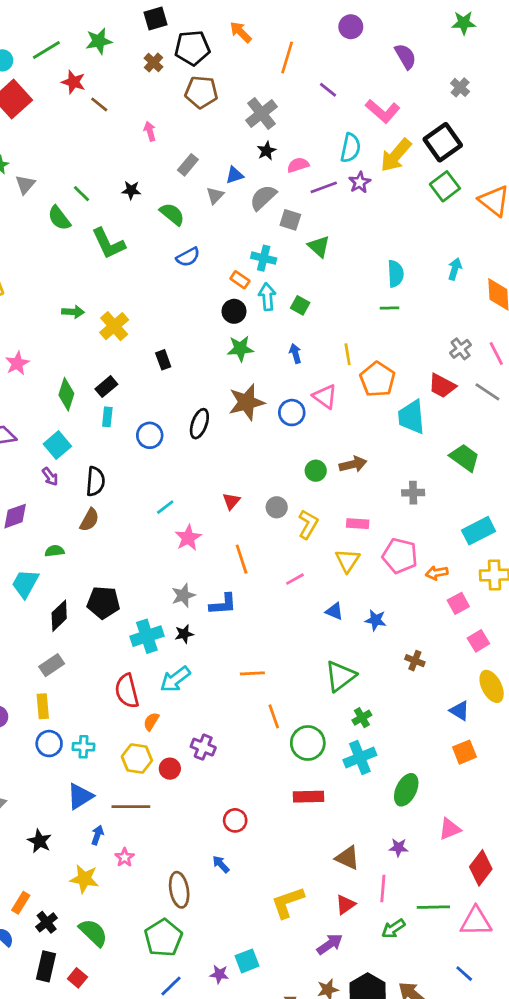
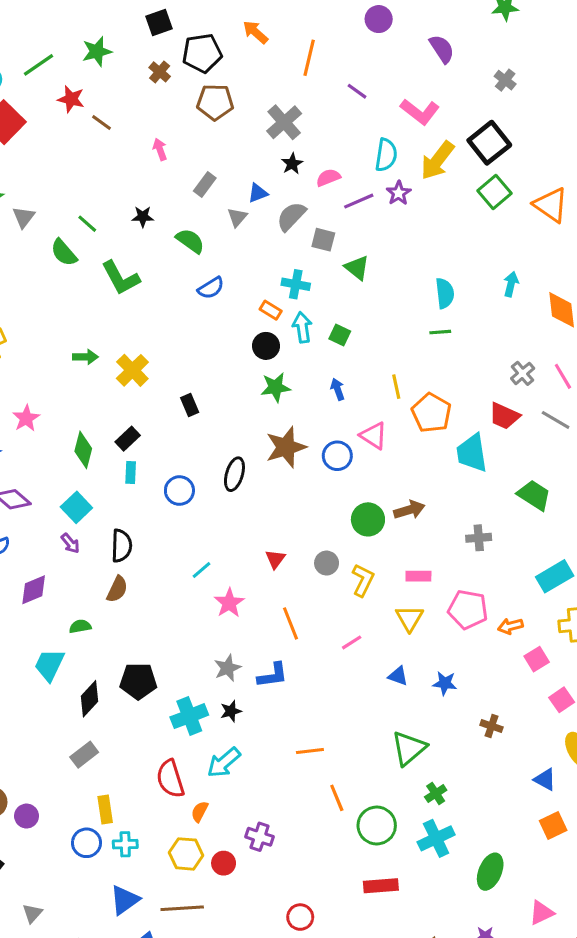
green circle: (316, 471) -> (368, 519), size x1.4
yellow rectangle: (43, 706) -> (105, 809), moved

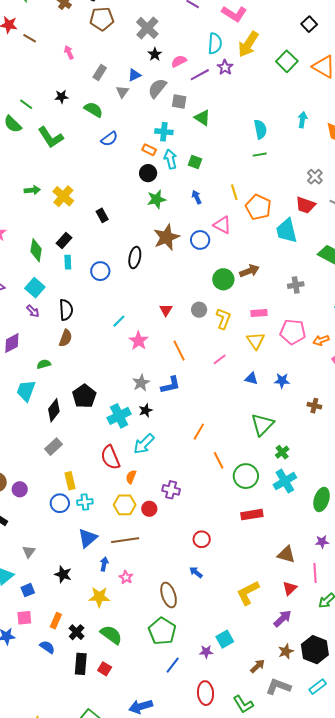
black square: (489, 143) -> (309, 24), moved, size x0.6
black pentagon: (138, 681) -> (84, 396), turned -30
orange line: (310, 751) -> (199, 432), turned -48

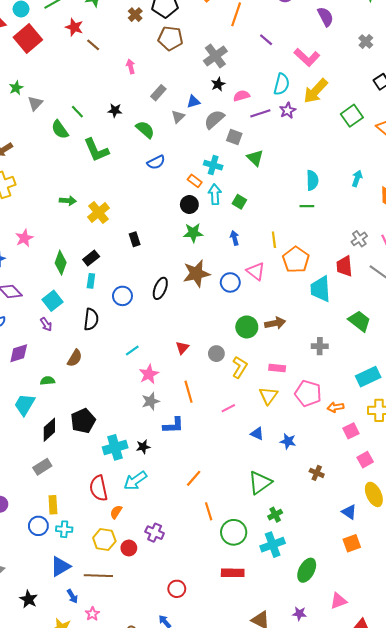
red trapezoid: (305, 205) -> (344, 266), turned 55
black semicircle: (66, 310) -> (91, 319), moved
gray star: (141, 383) -> (151, 401), moved
blue arrow: (104, 564) -> (72, 596), turned 128

